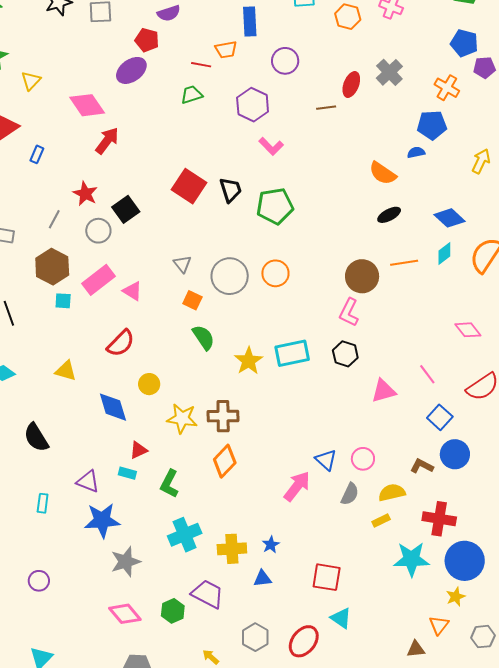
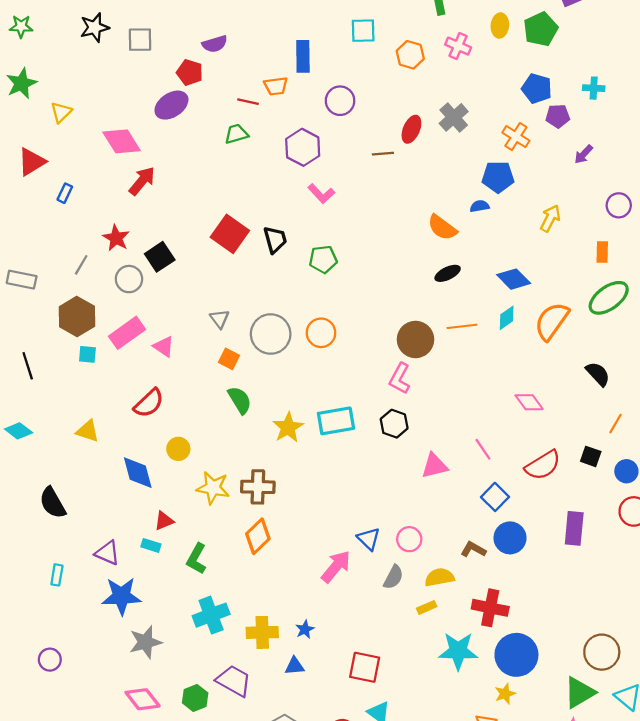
green pentagon: (275, 206) -> (323, 259), size x0.7

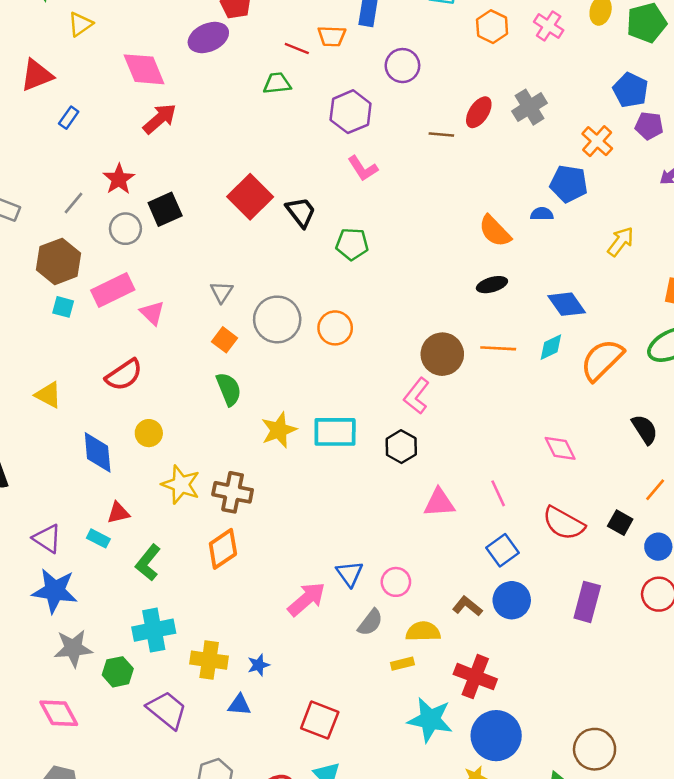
black trapezoid: (275, 240) -> (301, 212), turned -32
red semicircle: (543, 465) -> (564, 523), turned 51
green hexagon: (195, 698) -> (118, 672), moved

